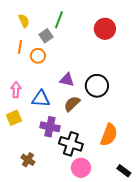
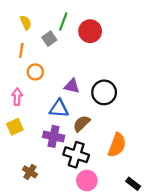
red circle: (105, 29) -> (90, 31), moved
orange circle: (38, 56) -> (35, 72), moved
blue triangle: (41, 99) -> (59, 109), moved
brown semicircle: (72, 104) -> (82, 124), moved

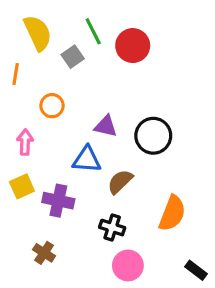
green line: (63, 21) -> (93, 31), turned -48
yellow semicircle: (26, 23) -> (38, 33), size x1.6
orange line: (21, 50) -> (16, 74), moved
purple cross: (54, 136) -> (58, 201), moved
black cross: (76, 155) -> (112, 228), size x0.7

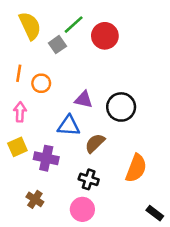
green line: (93, 31) -> (74, 25), turned 75
orange line: (16, 74) -> (19, 73), moved
pink circle: (128, 266) -> (82, 209), moved

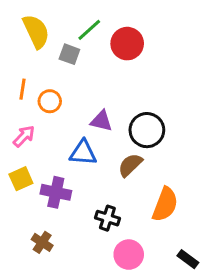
gray square: (57, 45) -> (69, 54), turned -35
pink arrow: (20, 112) -> (24, 136), turned 42
brown semicircle: (95, 143) -> (130, 165), moved
pink circle: (82, 209) -> (129, 255), moved

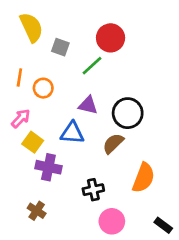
green line: (89, 30) -> (92, 66), moved
yellow square: (21, 179) -> (33, 142), moved, turned -30
black cross: (107, 218) -> (93, 190), turned -30

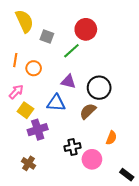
purple cross: (48, 167) -> (38, 130), turned -30
orange semicircle: (143, 178) -> (111, 138), size x0.6
pink circle: (112, 221) -> (92, 159), moved

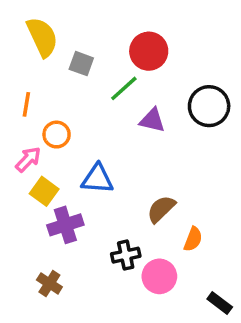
orange circle: (34, 68) -> (57, 135), moved
purple triangle: (68, 82) -> (152, 120), moved
black circle: (99, 88) -> (209, 106), moved
brown semicircle: (88, 111) -> (161, 209), moved

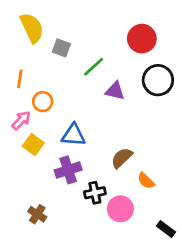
red circle: (149, 51) -> (142, 39), moved
purple cross: (65, 225) -> (68, 170), moved
orange semicircle: (193, 239) -> (146, 181), turned 114

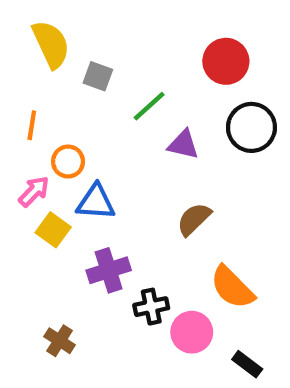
blue triangle: (73, 135) -> (96, 202), moved
brown semicircle: (122, 158) -> (194, 219), moved
orange semicircle: (146, 181) -> (232, 287), size x1.6
black rectangle: (166, 229) -> (247, 364), moved

